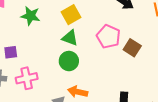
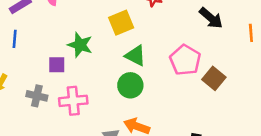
yellow square: (71, 15) -> (121, 23), moved
green star: (31, 16) -> (80, 45), moved

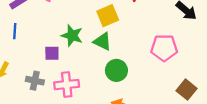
green triangle: (135, 56) -> (102, 42), moved
pink pentagon: (185, 60) -> (164, 48), turned -30
brown square: (214, 78) -> (186, 90), moved

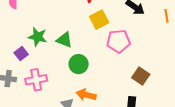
yellow square: (108, 16) -> (99, 20), moved
purple square: (52, 53) -> (21, 54), turned -32

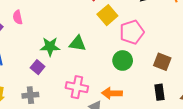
green circle: (79, 64) -> (123, 60), moved
pink cross: (36, 80) -> (77, 87), moved, turned 35

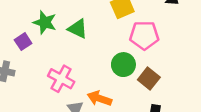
brown square: (162, 62) -> (149, 79), moved

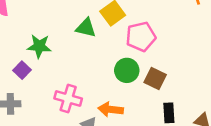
green triangle: (78, 29) -> (86, 28), moved

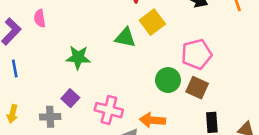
pink pentagon: (141, 37) -> (197, 54), moved
purple square: (22, 70) -> (70, 98), moved

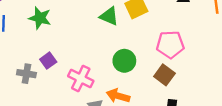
green star: (78, 57) -> (40, 18), moved
green circle: (168, 80) -> (124, 61), moved

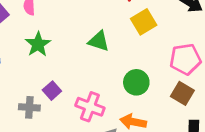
green triangle: (109, 16) -> (99, 41), moved
green star: (40, 18) -> (38, 44), turned 30

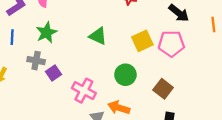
yellow square: (144, 22) -> (142, 41), moved
pink pentagon: (185, 59) -> (171, 44), moved
gray cross: (29, 107) -> (36, 61), moved

